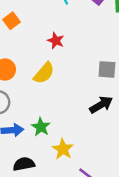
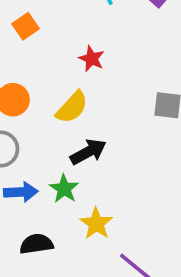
black arrow: (101, 105) -> (88, 152), moved

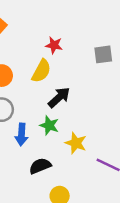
red star: (92, 59) -> (54, 45), moved
blue arrow: (21, 192) -> (22, 134), turned 110

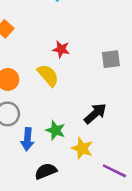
yellow semicircle: (41, 71) -> (48, 75), turned -70
black arrow: (59, 97) -> (95, 113), moved

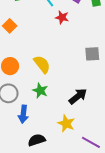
red star: (61, 49) -> (62, 17), moved
green star: (55, 130) -> (40, 91), moved

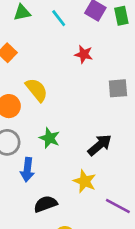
red star: (62, 17) -> (84, 54), moved
yellow semicircle: (42, 64) -> (37, 90), moved

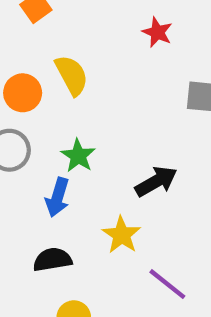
blue arrow: (27, 170) -> (57, 197), moved

